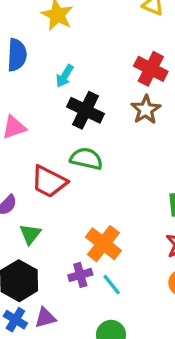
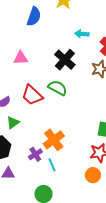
cyan arrow: (65, 76) -> (82, 34), moved, turned 48
purple cross: (80, 275) -> (35, 154), turned -32

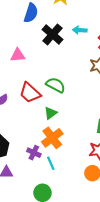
black cross: (65, 60) -> (52, 34), moved
green triangle: (13, 123) -> (51, 113), moved
purple cross: (35, 154) -> (34, 153), turned -32

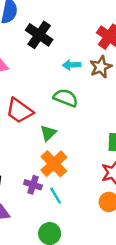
cyan arrow: (80, 30) -> (72, 65), moved
green semicircle: (56, 85) -> (66, 98), moved

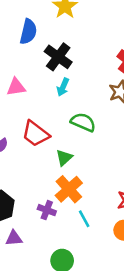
cyan arrow: (72, 65) -> (63, 87), moved, turned -66
cyan line: (56, 196) -> (84, 219), moved

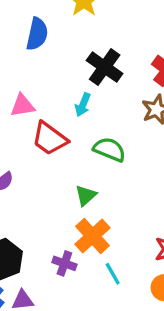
black cross: (58, 57) -> (105, 67), moved
red trapezoid: (36, 134) -> (50, 139), moved

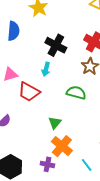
green semicircle: (109, 149) -> (76, 93), moved
cyan line: (113, 274) -> (87, 165), moved

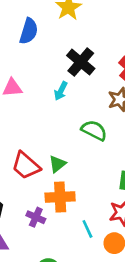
red trapezoid: (29, 92) -> (26, 166), moved
orange cross: (62, 146) -> (60, 197), turned 35

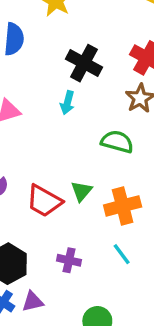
orange cross: (60, 197) -> (123, 206), moved
cyan line: (87, 229) -> (122, 254), moved

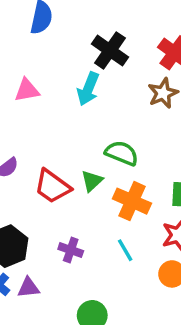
cyan arrow: (67, 103) -> (88, 89), size x1.4
green semicircle: (117, 142) -> (122, 153), moved
orange cross: (123, 206) -> (132, 201), turned 32

